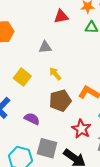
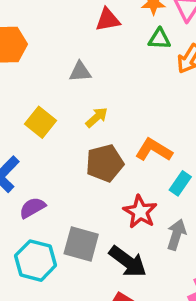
yellow arrow: (55, 74) -> (97, 117), turned 88
purple semicircle: (32, 119) -> (32, 208), moved, turned -56

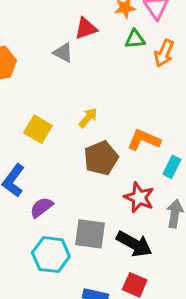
gray triangle: (80, 72) -> (63, 53), moved, turned 40

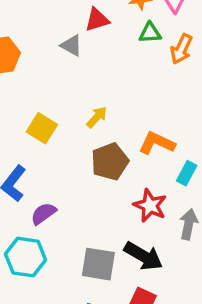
gray square: (90, 234) -> (98, 264), moved
cyan hexagon: (51, 255) -> (26, 257), moved

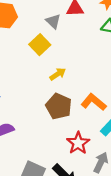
yellow square: (42, 128) -> (40, 45), moved
brown pentagon: (110, 162) -> (59, 106), turned 30

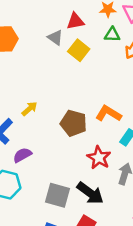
yellow square: (40, 45) -> (79, 50), moved
yellow arrow: (58, 74) -> (29, 109), moved

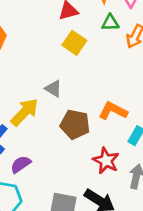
gray triangle: (55, 38) -> (53, 89), moved
yellow arrow: (29, 109) -> (25, 112), size x1.6

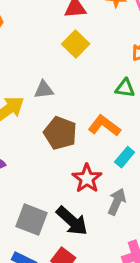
green triangle: (110, 23) -> (125, 88), moved
gray triangle: (53, 89) -> (44, 90), turned -48

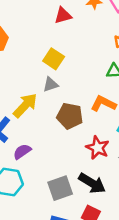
yellow square: (76, 44) -> (54, 59), moved
gray square: (31, 220) -> (60, 188), turned -30

